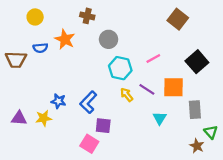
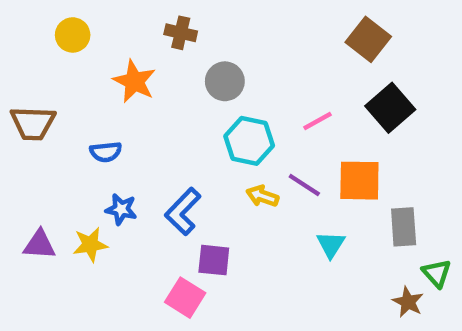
blue semicircle: (40, 48) -> (106, 152), moved
black square: (197, 62) -> (390, 108), moved
yellow arrow: (127, 95) -> (262, 196), turned -32

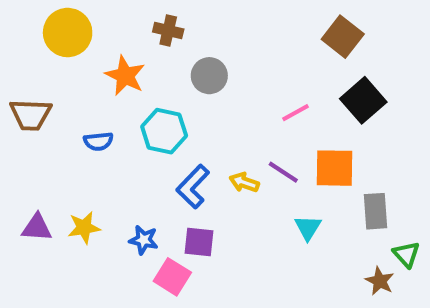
yellow circle: (73, 35) -> (68, 33), size x1.5
cyan hexagon: (249, 141) -> (164, 131), moved
blue star: (121, 209) -> (144, 240), moved
blue L-shape: (183, 211) -> (193, 187), moved

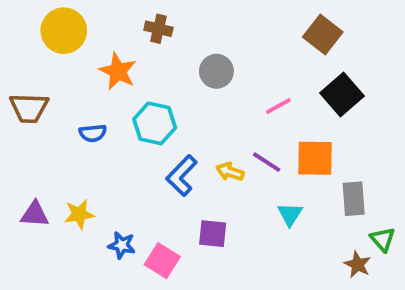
gray circle: (209, 76) -> (216, 71), moved
blue star: (144, 240) -> (122, 245), moved
purple square: (199, 242) -> (213, 234), moved

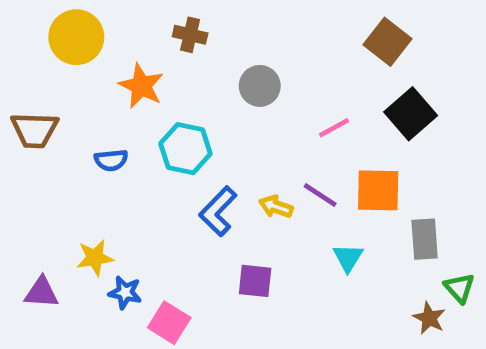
purple triangle: (35, 214) -> (41, 293), moved
blue star: (122, 245) -> (125, 293), moved
pink square: (162, 261) -> (169, 323), moved

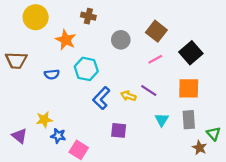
brown square: (387, 42) -> (156, 31), moved
orange square: (378, 190) -> (189, 88), moved
gray rectangle: (425, 239) -> (189, 120), moved
purple triangle: (41, 293) -> (19, 136), turned 35

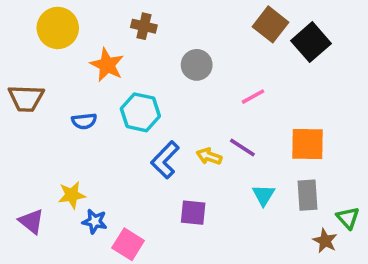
brown square: (156, 31) -> (271, 24), moved
black square: (191, 53) -> (311, 42), moved

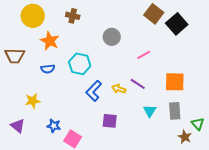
brown cross: (144, 26) -> (73, 16), moved
orange star: (107, 65) -> (50, 41), moved
yellow star: (72, 195) -> (33, 101), moved

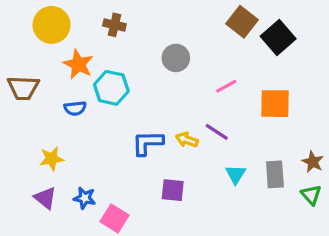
cyan hexagon: (80, 64) -> (111, 88), moved
orange square: (175, 82) -> (275, 104), moved
blue L-shape: (94, 91) -> (148, 143), turned 45
purple triangle: (18, 126) -> (45, 198), moved
brown star: (185, 137) -> (313, 162), moved

